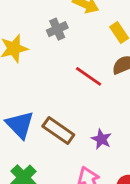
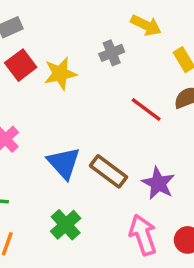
purple star: (101, 139) -> (158, 183), size x1.4

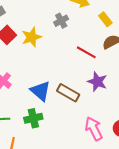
purple star: (158, 183) -> (97, 82), moved
green cross: (66, 225) -> (33, 118), moved, turned 36

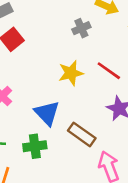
yellow star: (32, 37) -> (71, 73), moved
brown rectangle: (68, 93) -> (82, 134), moved

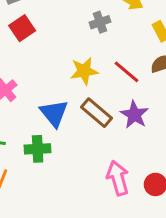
brown rectangle: (82, 134) -> (96, 113), moved

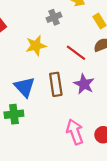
yellow star: (84, 71) -> (36, 46), moved
brown rectangle: (96, 113) -> (56, 84), turned 45

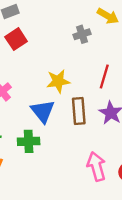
yellow star: (36, 46) -> (58, 81), moved
red line: (76, 53) -> (104, 76), turned 66

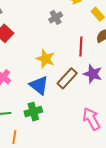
yellow star: (58, 81) -> (45, 59), turned -30
brown rectangle: (79, 111) -> (67, 78), turned 60

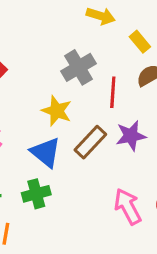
gray cross: (56, 17) -> (79, 67), moved, size x1.5
purple star: (93, 74) -> (131, 136), turned -30

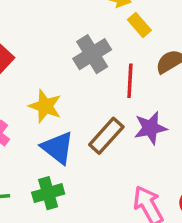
yellow rectangle: (140, 42) -> (139, 25), moved
yellow star: (57, 111) -> (45, 106), moved

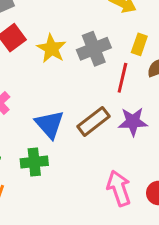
yellow rectangle: (139, 25) -> (139, 44), moved, turned 50
yellow star: (45, 106) -> (51, 49), moved

